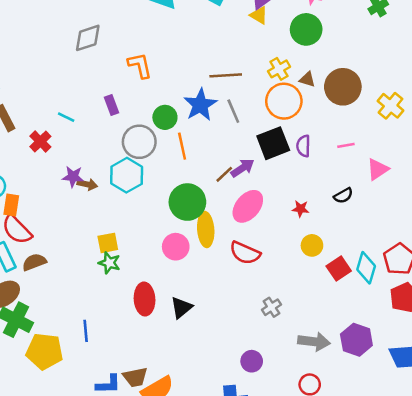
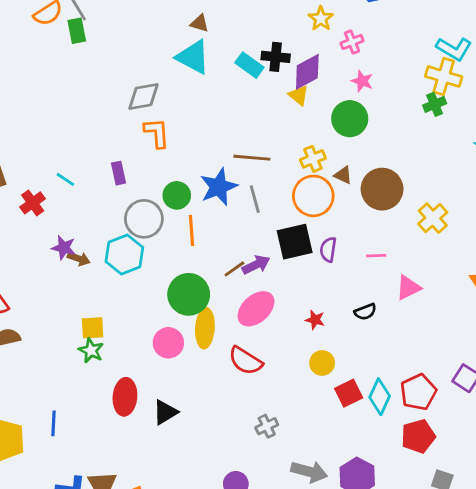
gray diamond: (88, 38) -> (143, 96), moved

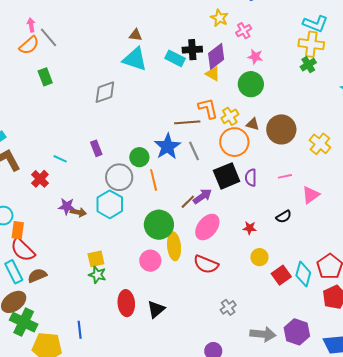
green rectangle: (77, 31) -> (45, 77), moved
orange L-shape: (157, 133) -> (208, 108), moved

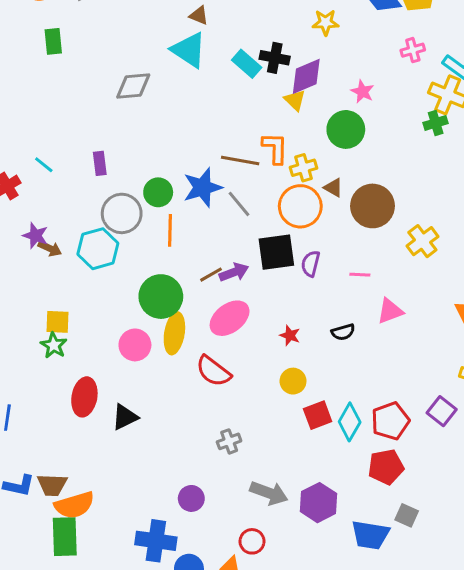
yellow star: (219, 18) -> (326, 22), turned 30
pink cross: (244, 31) -> (413, 50), moved
gray line: (194, 151) -> (239, 204), turned -30

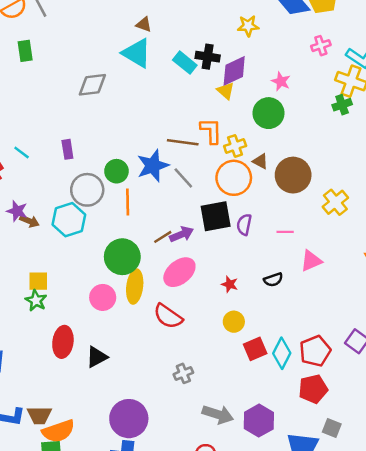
purple circle: (191, 498) -> (129, 419), moved, size x1.8

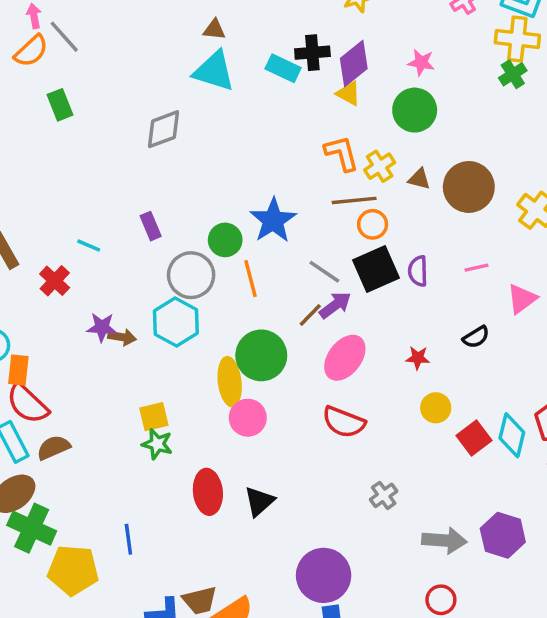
brown line: (183, 142) -> (354, 200), moved
gray line: (183, 178) -> (324, 272), moved
orange circle: (234, 178) -> (373, 224), moved, size x0.6
yellow ellipse: (135, 286) -> (230, 382), moved

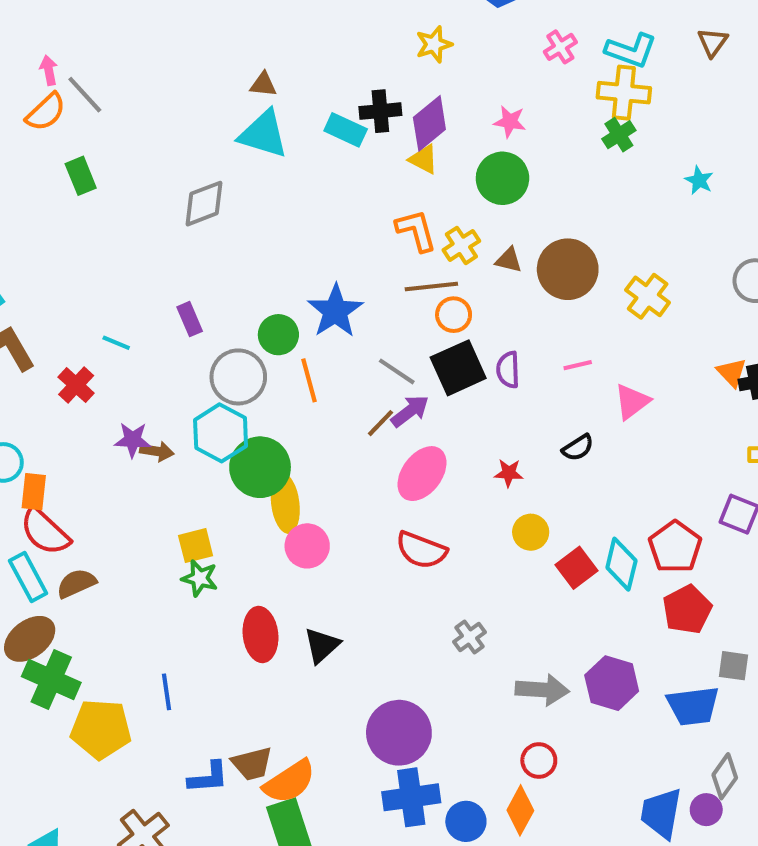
green circle: (261, 355) -> (260, 467), moved

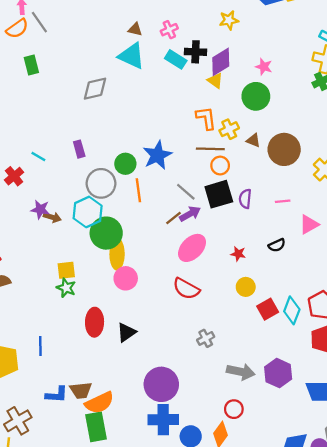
pink cross: (560, 47) -> (169, 30), moved

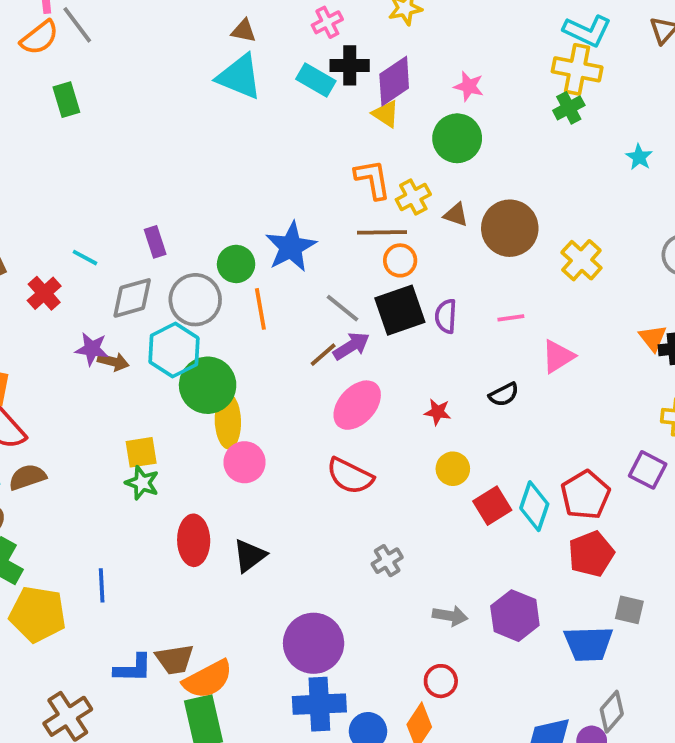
pink cross: (169, 30) -> (327, 22), moved
gray diamond: (95, 89) -> (132, 298), moved
gray arrow: (241, 372) -> (450, 616), size x0.7

